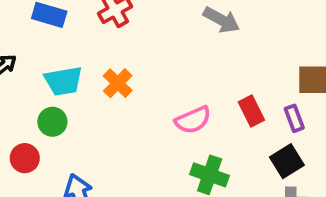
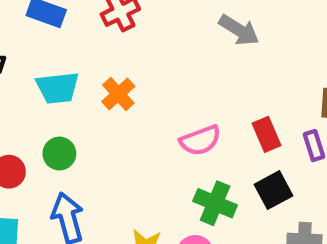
green circle: (52, 122) -> (59, 154), moved
black square: (287, 161) -> (274, 190), moved

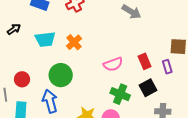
green circle: (59, 154) -> (61, 75), moved, size x1.5

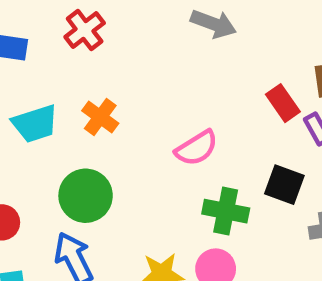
red rectangle: (145, 61) -> (283, 103), moved
black square: (148, 88) -> (284, 185), turned -30

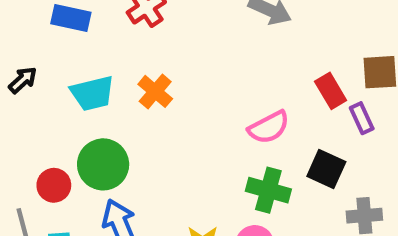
pink semicircle: (197, 148) -> (269, 127), moved
green circle: (86, 196) -> (103, 164), moved

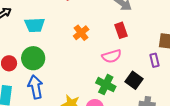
orange cross: (155, 91) -> (81, 33), moved
red rectangle: (331, 91) -> (121, 30), moved

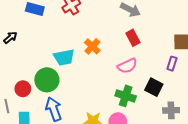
cyan trapezoid: (35, 25) -> (64, 57), moved
purple rectangle: (155, 60) -> (172, 64), turned 40

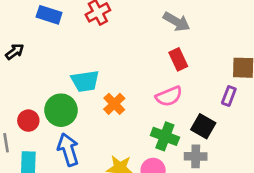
orange cross: (92, 46) -> (114, 104), moved
gray cross: (171, 110) -> (196, 156), moved

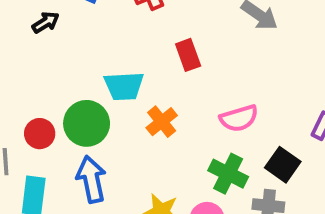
black arrow: (15, 52) -> (46, 22), moved
red rectangle: (178, 59) -> (188, 55), moved

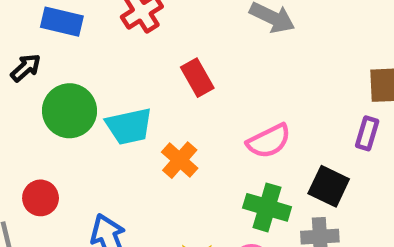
green circle: (87, 123) -> (69, 111), moved

